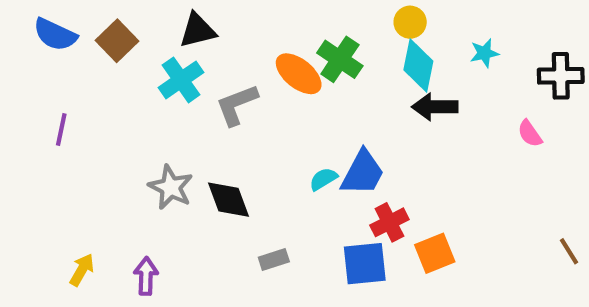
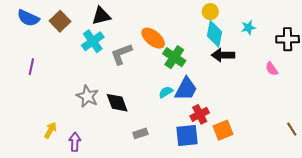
green cross: (340, 59) -> (174, 57), moved
yellow arrow: (82, 270) -> (50, 130), moved

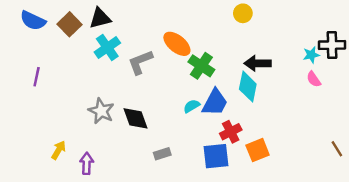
black triangle: (101, 16) -> (100, 18), moved
cyan star: (248, 28) -> (311, 55), moved
cyan diamond: (215, 34) -> (248, 87), moved

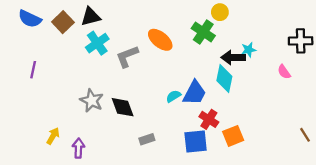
cyan star: (311, 55) -> (249, 50), moved
green cross: (201, 66) -> (203, 32), moved
red cross: (231, 132) -> (209, 119), turned -30

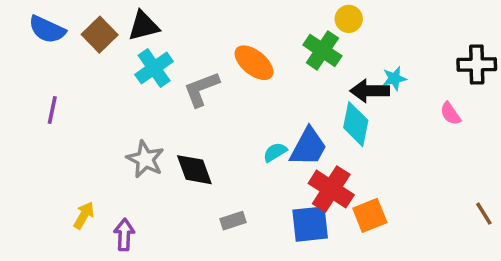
red cross: (209, 119) -> (331, 189), size x1.4

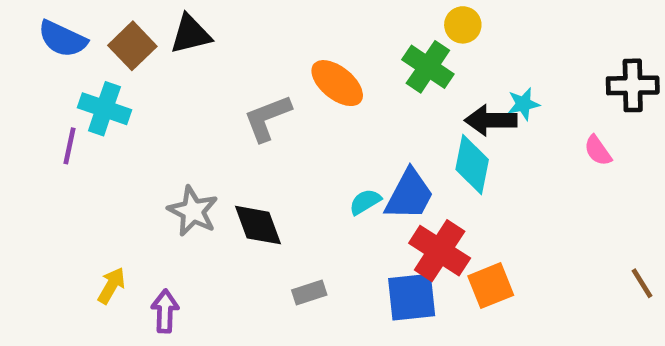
cyan cross: (154, 68) -> (104, 109), moved, turned -36

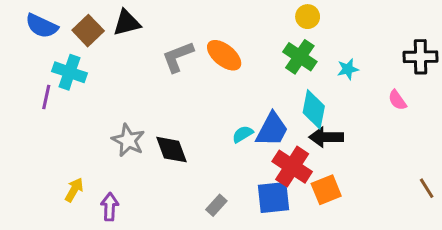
green cross: (428, 67) -> (300, 57), moved
gray L-shape: (267, 118) -> (178, 57), moved
black arrow: (491, 120) -> (326, 137), moved
gray rectangle: (309, 293) -> (216, 205), moved, turned -30

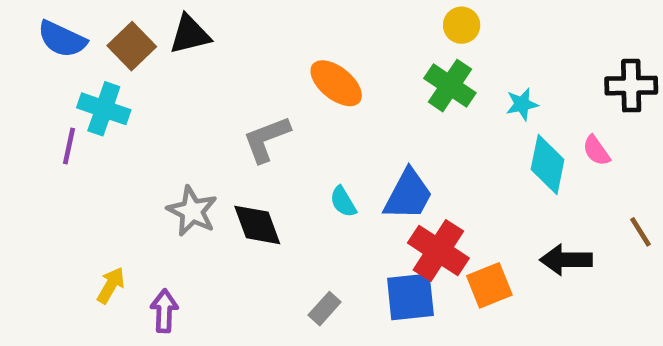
gray L-shape: (178, 57) -> (266, 139), moved
cyan diamond: (314, 109) -> (548, 165), moved
cyan semicircle: (243, 134) -> (343, 202), moved, turned -90
black arrow: (326, 137) -> (566, 260), moved
brown line: (427, 188) -> (640, 232), moved

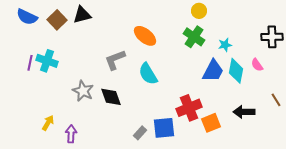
cyan cross: (104, 109) -> (47, 61), moved
blue trapezoid: (408, 195) -> (213, 71), moved
cyan semicircle: (343, 202) -> (148, 74), moved, size x1.6
red cross: (438, 250) -> (189, 108), turned 35
blue square: (410, 297) -> (164, 128), moved

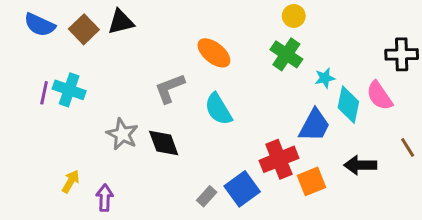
cyan star: (225, 45) -> (325, 78), moved
pink semicircle: (257, 65) -> (379, 96), size x1.5
blue trapezoid: (213, 71) -> (314, 125), moved
blue square: (164, 128) -> (242, 189), turned -30

